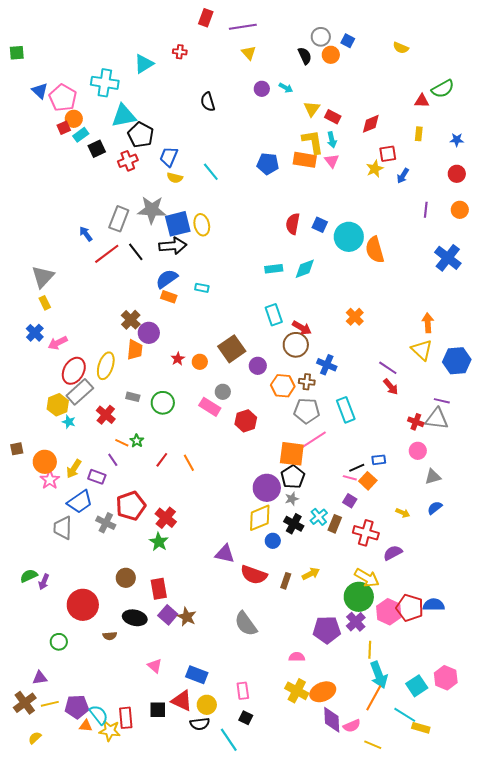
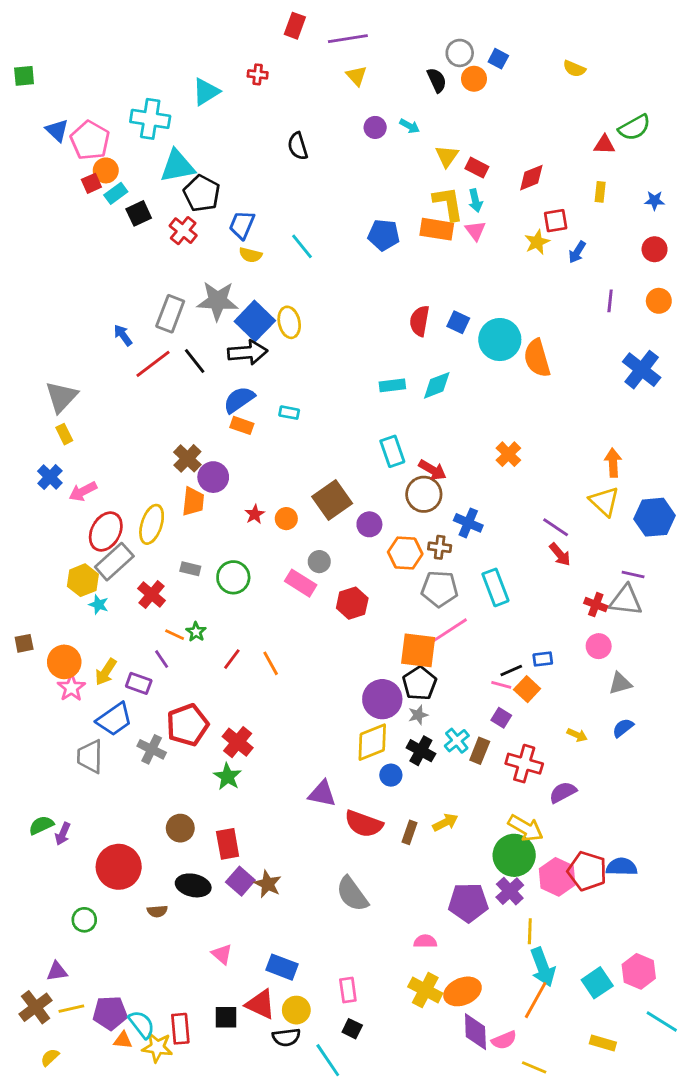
red cross: (128, 161) -> (183, 231), turned -30
blue square: (178, 224) -> (255, 321), turned -32
cyan line: (405, 715) -> (662, 1022), moved

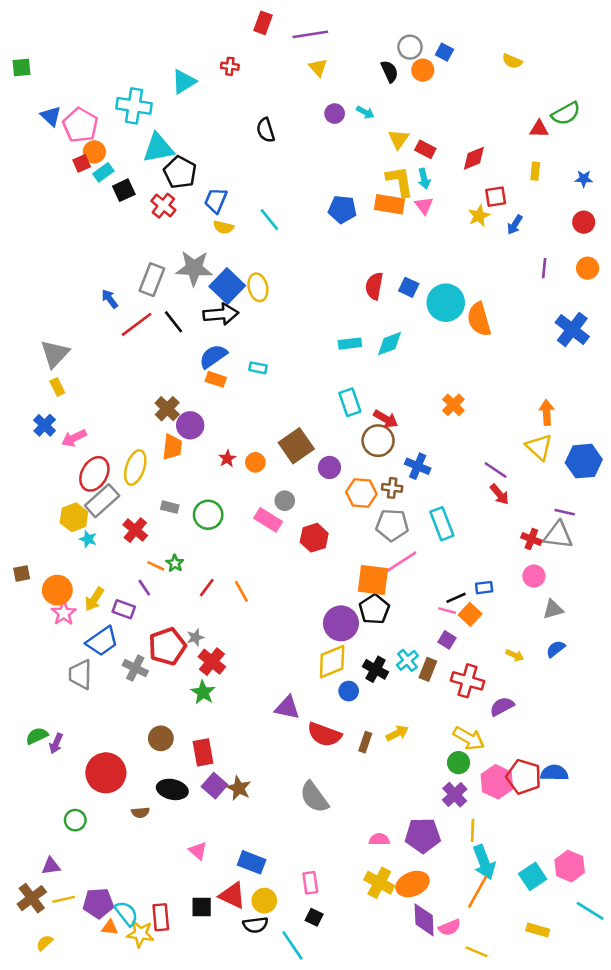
gray star: (418, 715) -> (195, 637), moved
green circle: (514, 855) -> (459, 763), size x0.6
purple pentagon: (468, 903) -> (423, 835), moved

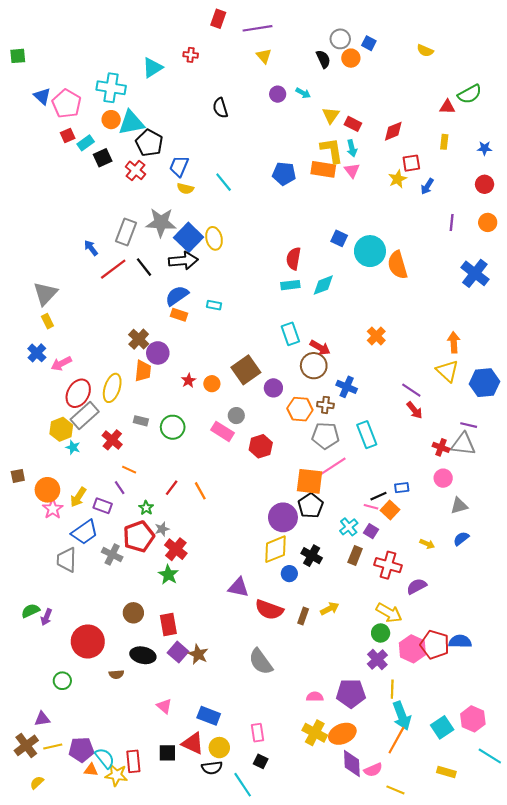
orange circle: (94, 152) -> (111, 120), moved
red semicircle: (374, 286) -> (294, 259), moved
green star: (175, 563) -> (146, 508), moved
cyan cross: (407, 660) -> (349, 527), moved

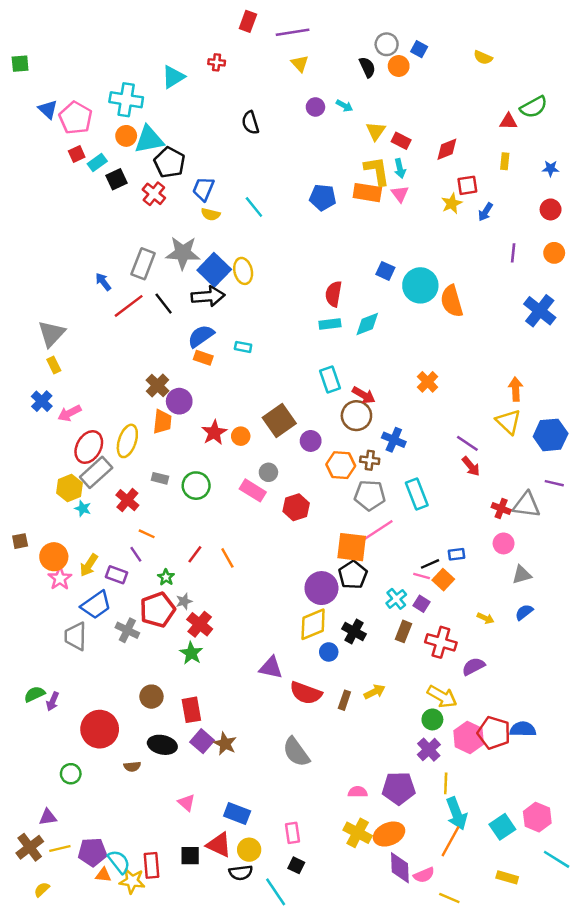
red star: (189, 381) -> (214, 433), size x1.5
purple line: (469, 425) -> (554, 483), moved

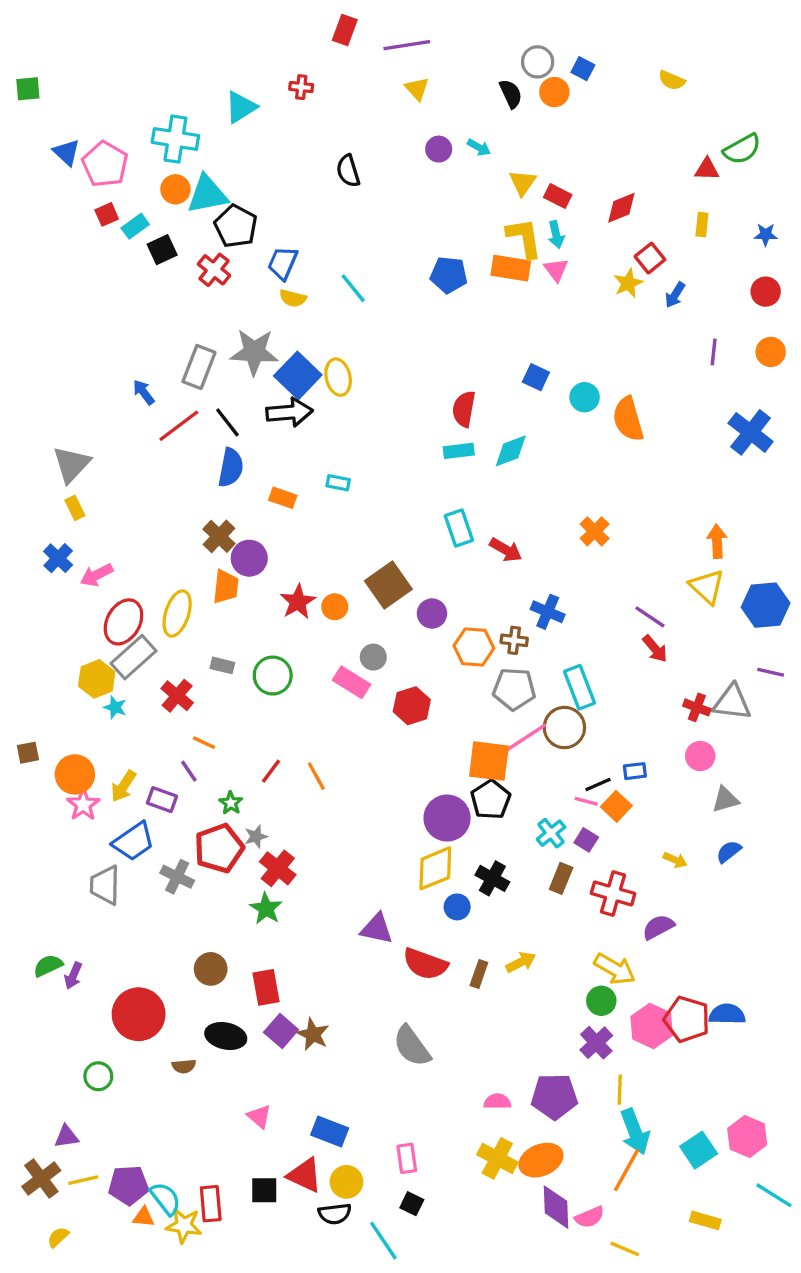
red square: (467, 185) -> (650, 258), turned -30
cyan circle: (420, 285) -> (585, 397), size x0.6
blue semicircle: (201, 336) -> (231, 468), moved, turned 136
brown circle: (356, 416) -> (564, 728), moved

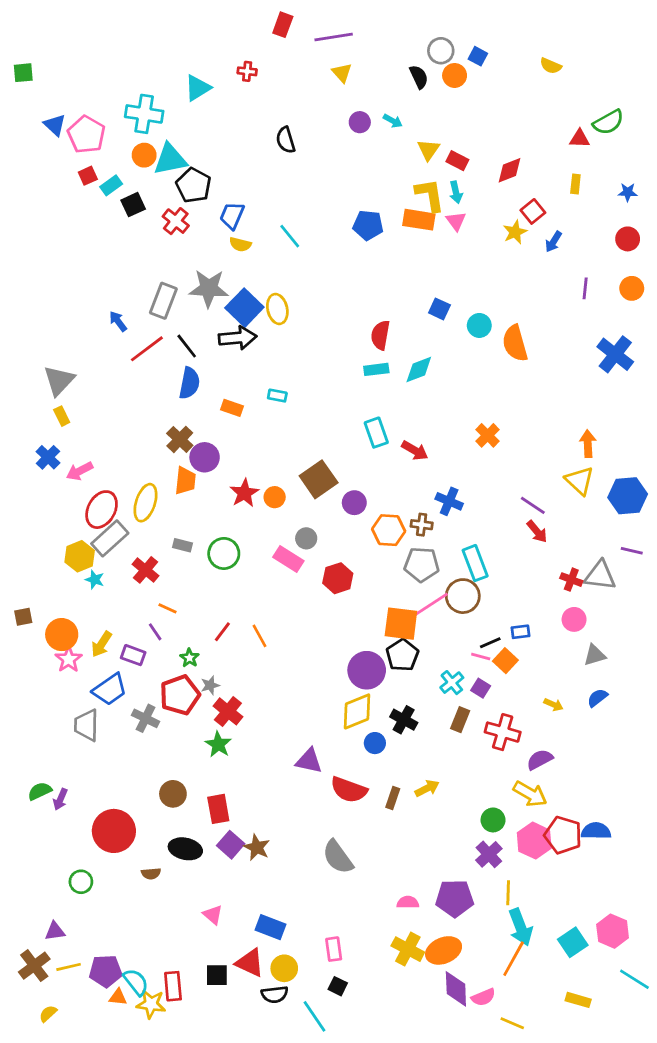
yellow arrow: (615, 969) -> (530, 794), moved

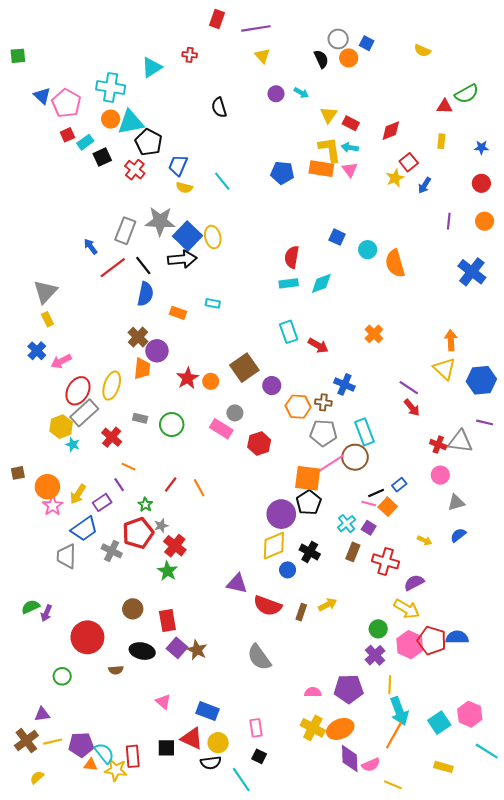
cyan arrow: (456, 192) -> (350, 147), turned 112
blue rectangle: (520, 632) -> (399, 485), turned -32
purple rectangle: (133, 655) -> (102, 502), turned -54

